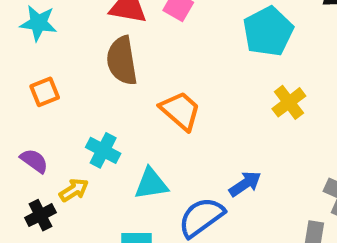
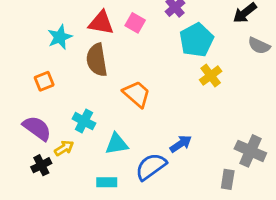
cyan star: (38, 23) -> (60, 37), moved, turned -30
yellow cross: (289, 102) -> (211, 76), moved
purple semicircle: (34, 161) -> (37, 128), size x1.5

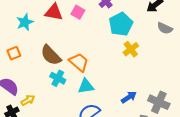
brown semicircle: (97, 60) -> (51, 55), moved, turned -35
cyan cross: (84, 121) -> (58, 78), moved
cyan triangle: (117, 144) -> (86, 86), moved
blue arrow: (181, 144) -> (129, 97), moved

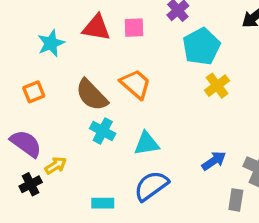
pink square: (78, 12) -> (134, 28), turned -32
orange trapezoid: (79, 62) -> (136, 84), moved

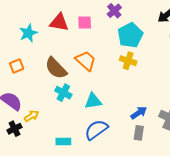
yellow cross: (217, 86) -> (128, 61), moved, turned -35
gray rectangle: (236, 200) -> (139, 133), moved

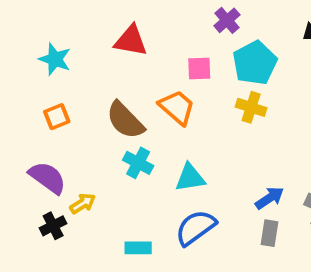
pink square: (85, 22) -> (199, 68), moved
cyan star: (28, 33) -> (55, 59), moved, turned -30

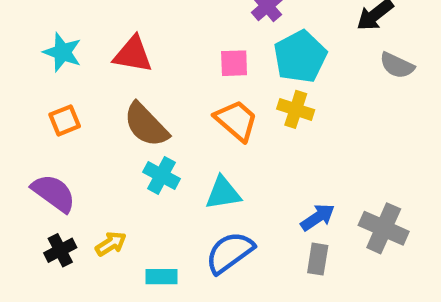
red triangle: (131, 41) -> (133, 54), moved
orange trapezoid: (177, 107) -> (236, 120), moved
yellow arrow: (83, 204) -> (111, 244), moved

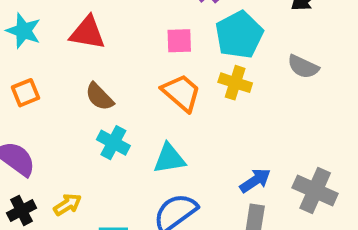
gray semicircle: (397, 65) -> (303, 67), moved
brown semicircle: (146, 125) -> (99, 97), size x0.7

